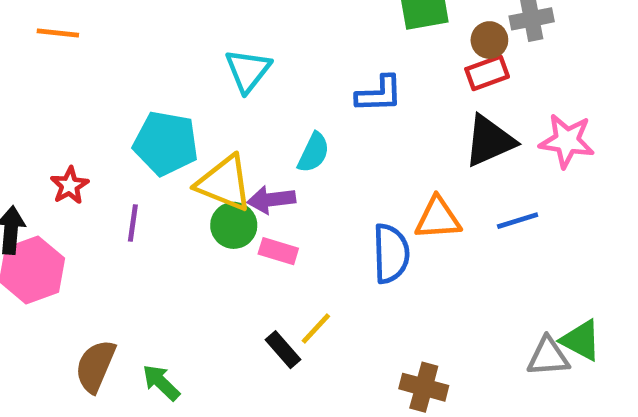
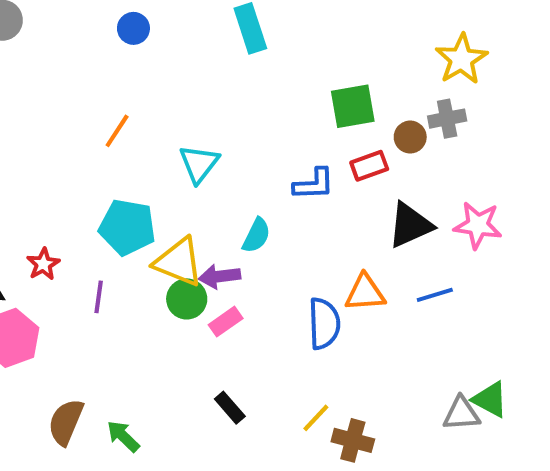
orange line: (58, 33) -> (117, 131), moved, turned -63
red rectangle: (487, 73) -> (369, 166), moved
pink rectangle: (278, 251) -> (226, 322), turned -52
yellow line: (316, 329) -> (316, 418), moved

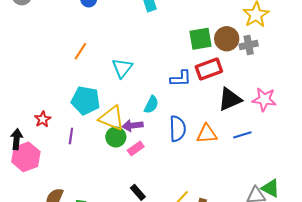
brown circle: (410, 137) -> (227, 39), moved, size x1.5
red rectangle: (369, 166) -> (209, 69), size x1.4
blue semicircle: (324, 324) -> (178, 129), moved

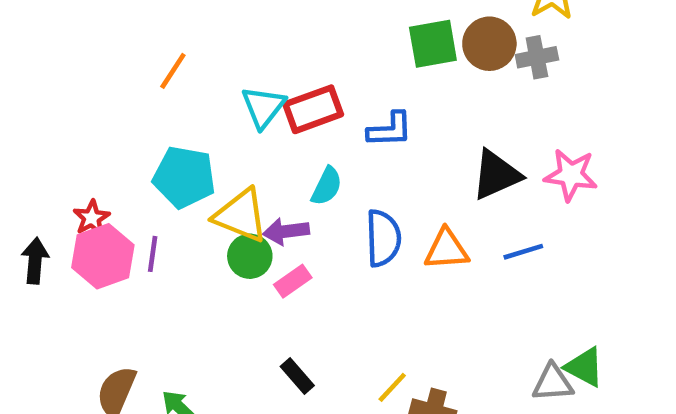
red rectangle: (209, 69) -> (313, 109), moved
pink hexagon: (26, 157) -> (103, 256), moved

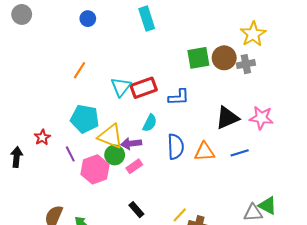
purple line: (153, 254) -> (70, 154), turned -35
pink hexagon: (103, 256) -> (95, 169), moved

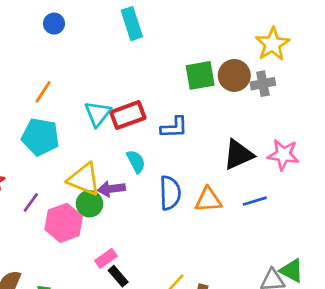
cyan pentagon: (85, 119) -> (40, 137), moved
cyan semicircle: (150, 123) -> (136, 161), turned -54
purple line: (70, 154) -> (31, 202), turned 63
pink rectangle: (134, 166) -> (106, 258), moved

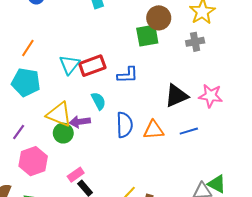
brown circle: (234, 75) -> (159, 18), moved
pink hexagon: (64, 223) -> (33, 161), moved

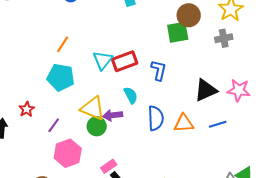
blue L-shape: (128, 75) -> (159, 70), turned -75

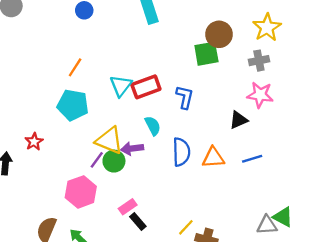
black triangle: (206, 90) -> (238, 120), size x0.7
pink star: (239, 90) -> (260, 95), moved
purple line: (54, 125) -> (97, 160), moved

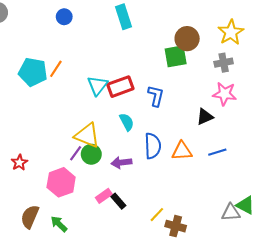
cyan pentagon: (73, 105) -> (33, 72), moved
red star: (34, 142) -> (19, 163), moved
purple arrow: (132, 149) -> (121, 163), moved
black rectangle: (138, 222) -> (118, 201), moved

